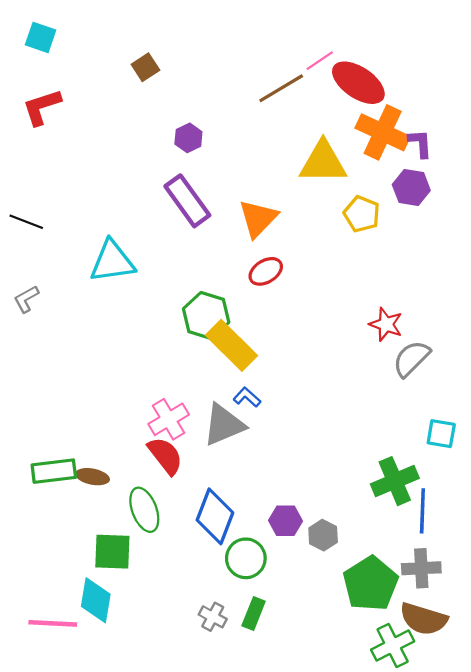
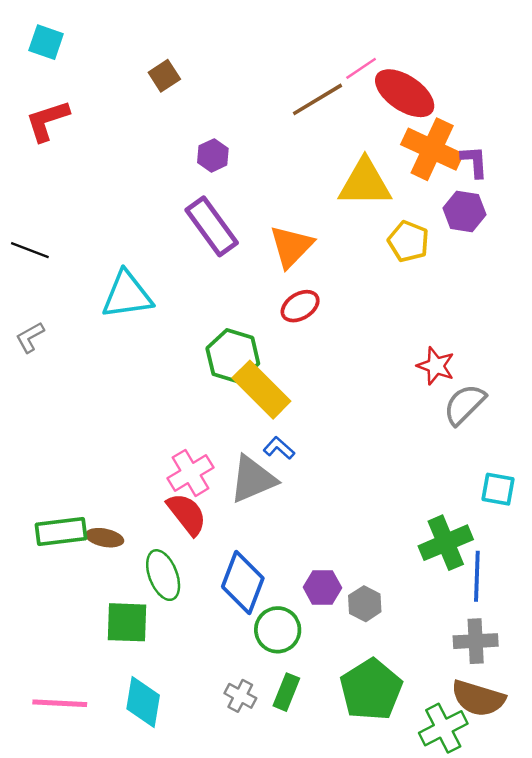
green pentagon: (371, 584) -> (371, 690), moved
cyan diamond: (96, 600) -> (143, 702), moved

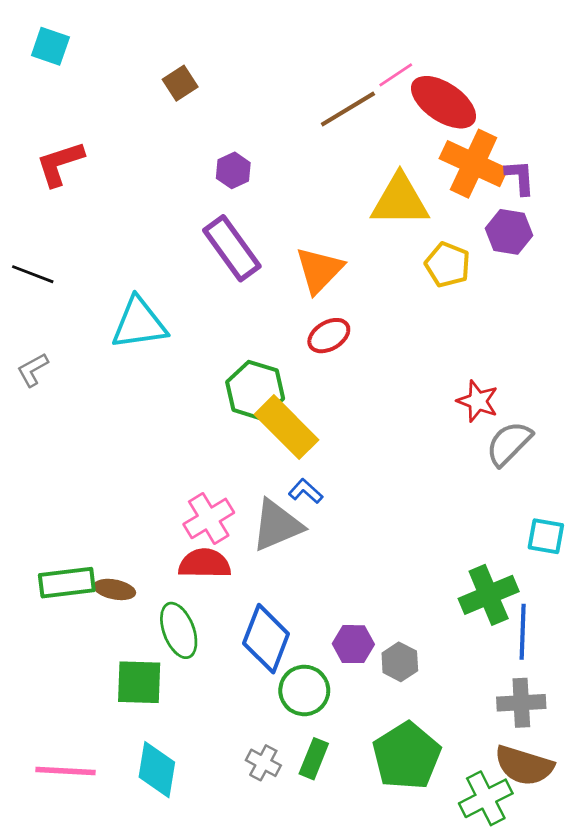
red L-shape: (47, 121) -> (60, 164), moved
red semicircle: (187, 514) -> (205, 564), turned -51

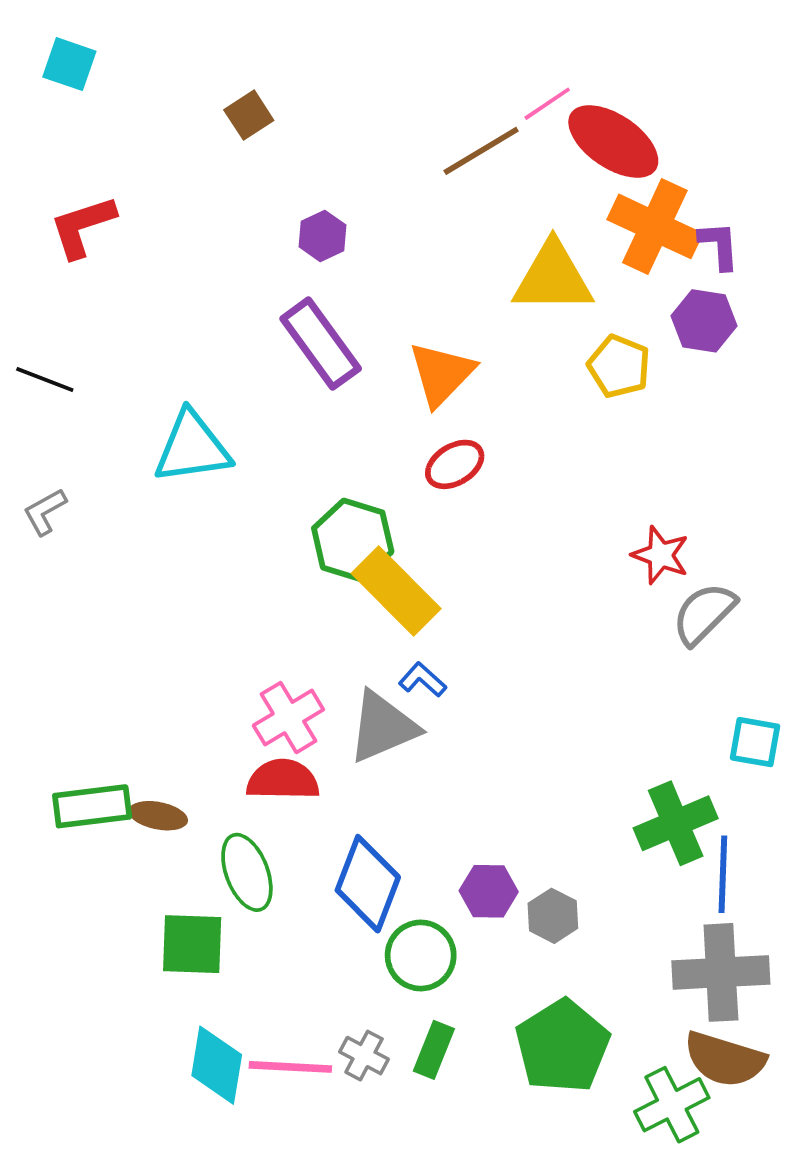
gray cross: (521, 703) -> (721, 972), size x1.4
pink line: (65, 771) -> (290, 1067), moved

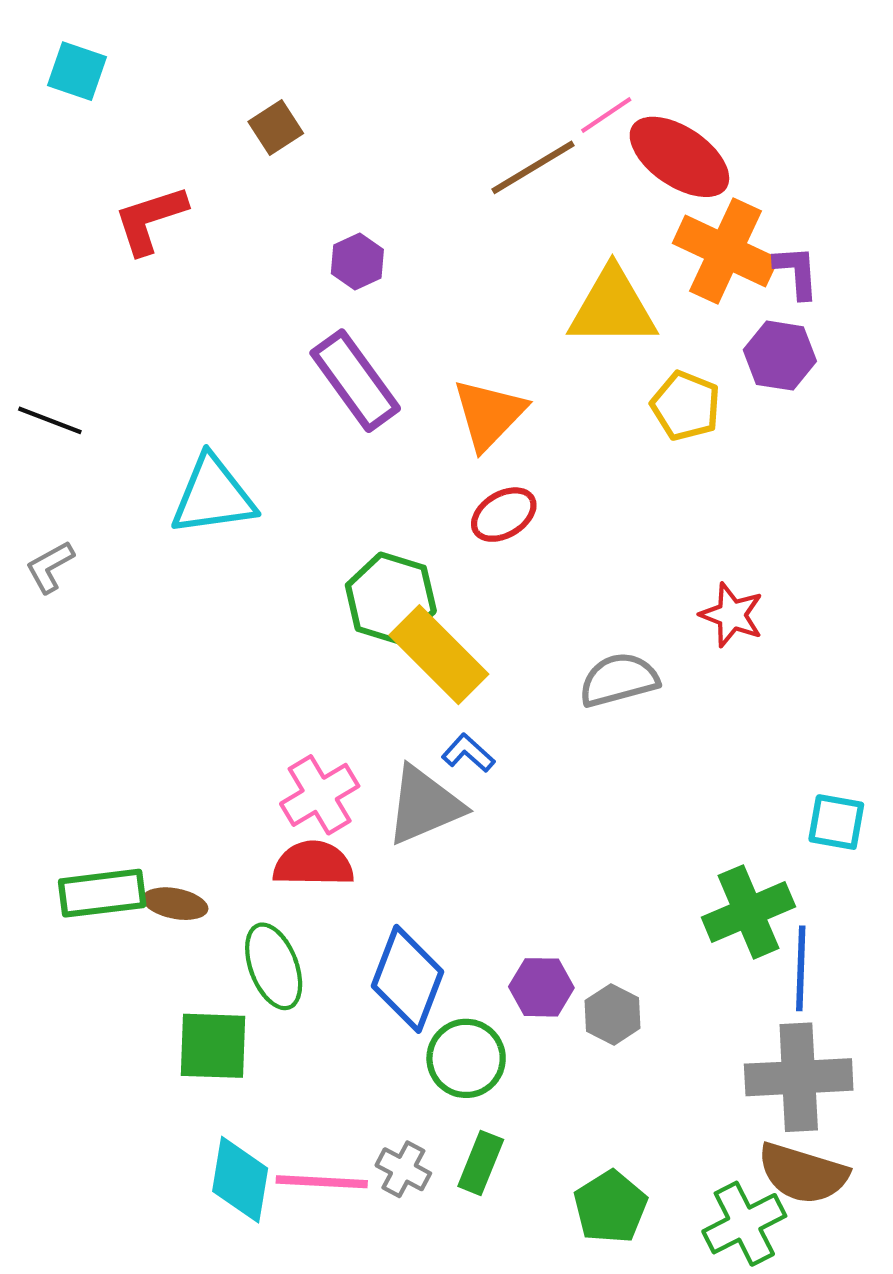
red L-shape: (83, 226) -> (150, 220), moved
gray semicircle: (704, 614) -> (619, 680), moved, turned 30
green pentagon: (562, 1046) -> (610, 1207), moved, size x0.7

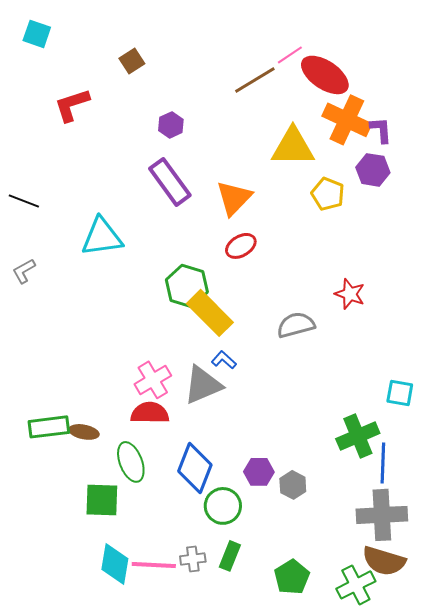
gray cross: (403, 1169) -> (193, 559), turned -35

